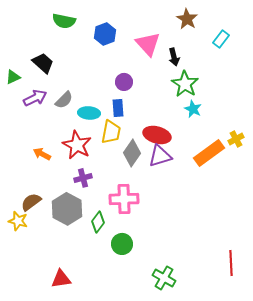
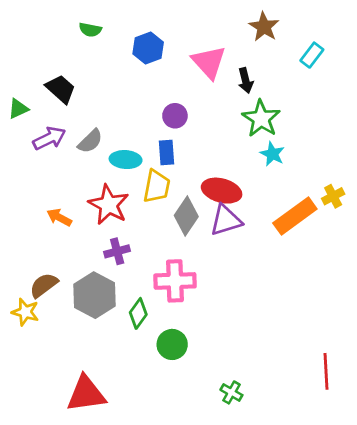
green semicircle: (64, 21) -> (90, 30), size x0.7
green cross: (164, 278) -> (231, 392), size x0.7
red triangle: (61, 279) -> (86, 394), size x1.4

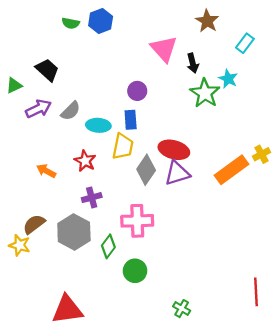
blue hexagon: (148, 48) -> (101, 21), moved
cyan star: (272, 154) -> (228, 79), moved
red star: (109, 205) -> (85, 161), size x0.7

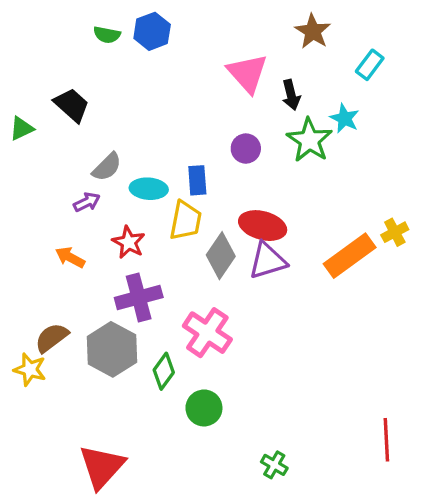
purple circle: (137, 91) -> (246, 149), moved
purple arrow: (38, 109) -> (87, 202), moved, size x0.7
purple cross: (92, 198) -> (139, 297), size x1.5
pink cross: (137, 221) -> (207, 333), turned 36
red triangle: (67, 310) -> (102, 467), turned -40

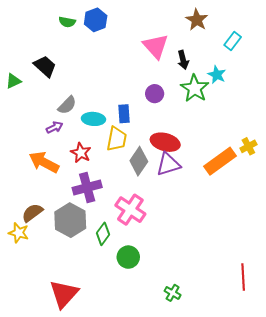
orange arrow: (70, 257) -> (44, 162), size x1.6

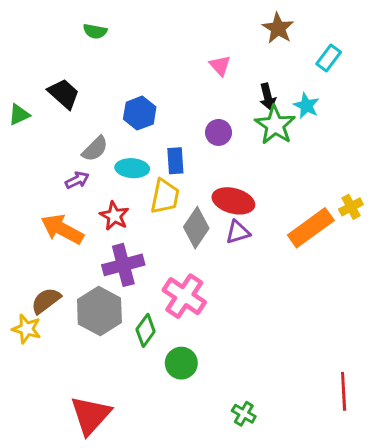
blue hexagon: (96, 20) -> (140, 113), moved
pink triangle: (156, 46) -> (220, 65), size x0.6
black arrow: (183, 60) -> (268, 97), moved
purple triangle: (168, 164) -> (238, 232), size x0.7

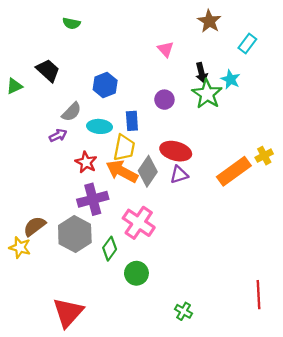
orange arrow: (62, 229) -> (122, 171), moved

